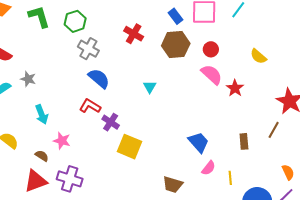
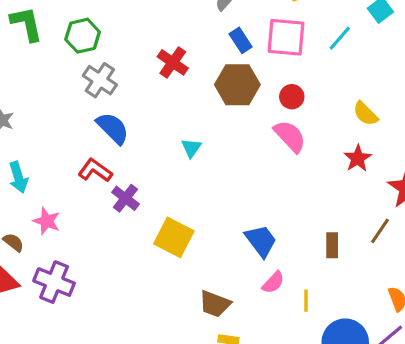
red star: (235, 88) -> (358, 158), moved
yellow square: (129, 147) -> (174, 237), moved

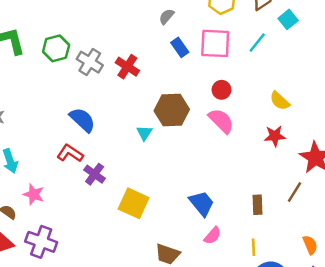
gray cross: (100, 80) -> (90, 62), moved
brown hexagon: (237, 85) -> (172, 110), moved
red star: (358, 158) -> (275, 136), turned 30
yellow line: (306, 301) -> (253, 247), moved

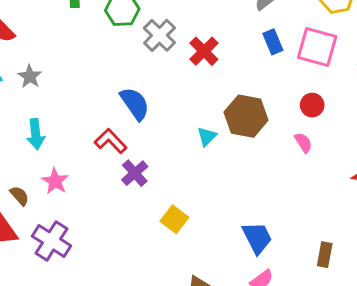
pink semicircle: (221, 121) -> (303, 143), size x0.6
yellow square: (134, 203) -> (174, 219), size x0.7

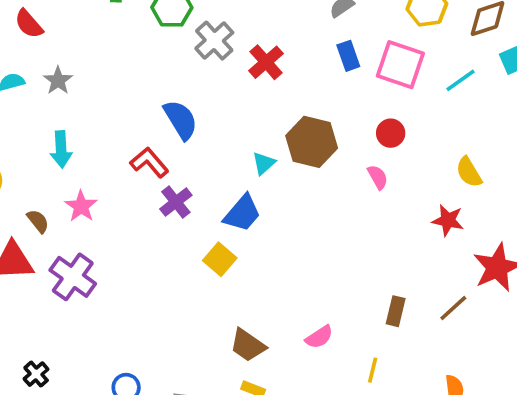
blue trapezoid: (257, 238) -> (242, 213), moved, turned 64

